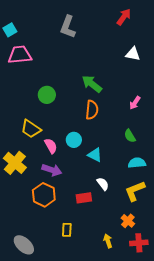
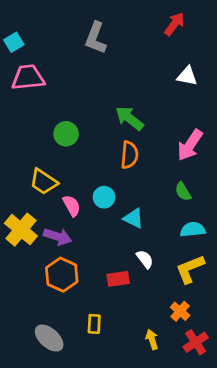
pink arrow: (135, 103) -> (190, 145), size x1.6
purple arrow: (52, 170) -> (58, 237), moved
red cross: (139, 243) -> (196, 342), turned -30
gray ellipse: (24, 245) -> (49, 338), moved

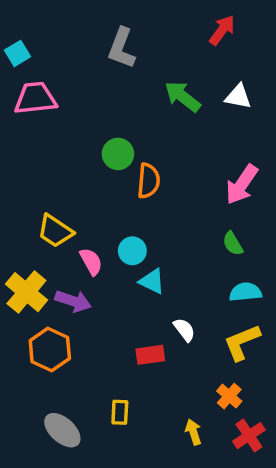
green arrow: (129, 118) -> (183, 97), moved
green circle: (66, 134) -> (118, 154), moved
orange semicircle: (129, 155) -> (148, 181), moved
cyan triangle: (134, 218) -> (152, 281), moved
orange hexagon: (62, 275) -> (50, 349), moved

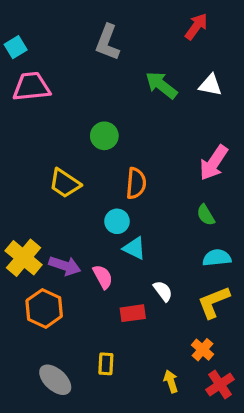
orange semicircle: (148, 181) -> (136, 183), moved
yellow trapezoid: (55, 231) -> (65, 183), moved
pink semicircle: (91, 262) -> (103, 277), moved

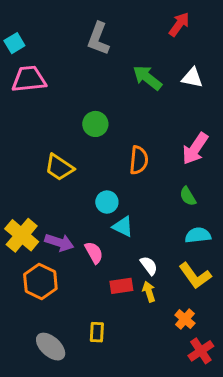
orange semicircle: (136, 183) -> (139, 160), moved
yellow L-shape: (214, 302) -> (195, 276), turned -104
yellow arrow: (171, 381) -> (149, 292), moved

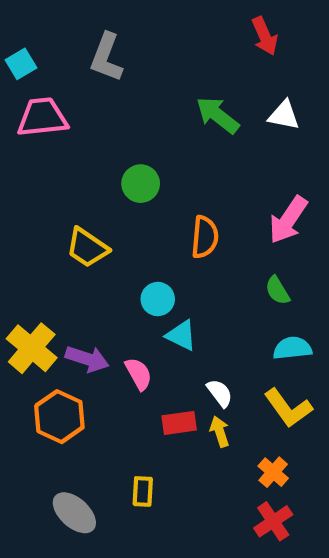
red arrow: (179, 24) -> (265, 36), turned 120
gray L-shape: (98, 39) -> (106, 57), moved
red cross: (201, 351) -> (273, 521), moved

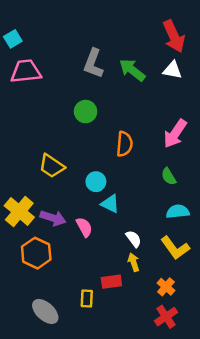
red arrow: (265, 36) -> (174, 36), moved, size x1.4
gray L-shape: (106, 57) -> (93, 64), moved
yellow trapezoid: (87, 248) -> (52, 166), moved
red rectangle: (179, 423) -> (111, 282), moved

